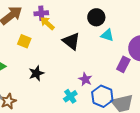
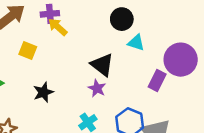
black triangle: (71, 41) -> (102, 65), moved
purple star: (85, 79) -> (97, 88), moved

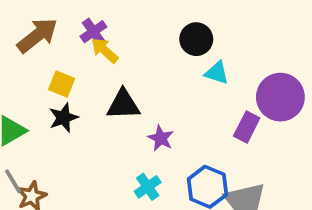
purple cross: (50, 14) -> (93, 32), turned -30
black triangle: (102, 65) -> (123, 105), moved, turned -40
black star: (43, 92) -> (64, 118), moved

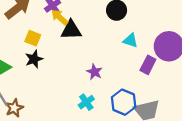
cyan triangle: (217, 73) -> (131, 40), moved
black triangle: (123, 105) -> (71, 30), moved

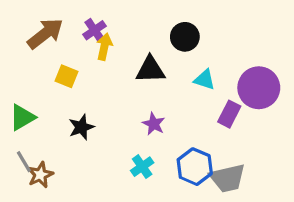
yellow arrow: (60, 17) -> (104, 47), turned 60
black triangle: (71, 30) -> (150, 70), moved
black star: (34, 59) -> (81, 127), moved

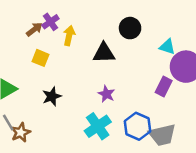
purple cross: (94, 30) -> (50, 22), moved
brown arrow: (45, 34) -> (34, 29), moved, size x0.6
cyan triangle: (205, 80) -> (167, 47), moved
cyan cross: (142, 167) -> (98, 126), size x1.5

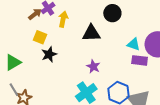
cyan triangle: (167, 47) -> (134, 44), moved
purple rectangle: (164, 86) -> (140, 60), turned 70
black star: (52, 96) -> (49, 54), moved

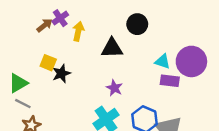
yellow square: (40, 37) -> (48, 63), moved
gray line: (14, 90) -> (23, 104), moved, turned -32

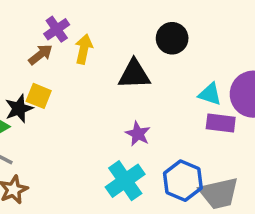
brown arrow: (45, 25) -> (40, 54), moved
black star: (61, 73) -> (19, 109), moved

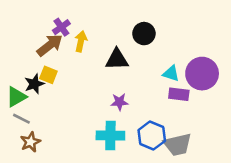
brown arrow: (40, 54) -> (50, 45), size x1.5
purple star: (138, 134) -> (119, 102), turned -30
cyan cross: (125, 181) -> (110, 135), turned 36

